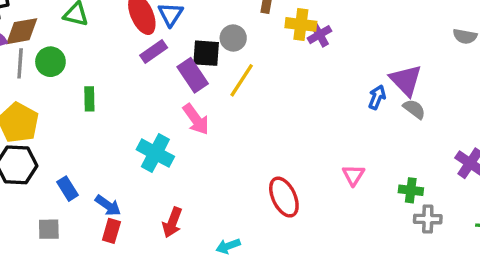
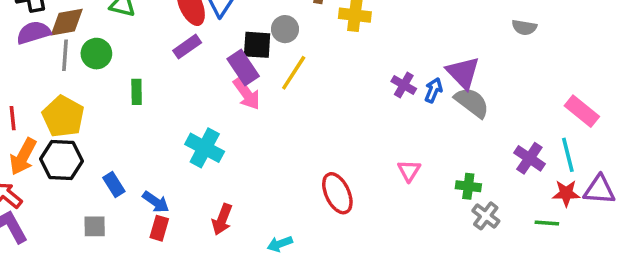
purple cross: (319, 35) -> (404, 85), moved, turned -30
purple rectangle: (154, 52) -> (187, 47), moved
gray semicircle: (414, 109) -> (472, 102), size x1.5
pink arrow: (196, 119) -> (247, 94), moved
gray cross: (428, 219) -> (486, 216), turned 36

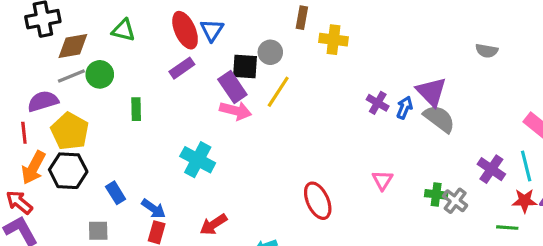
purple semicircle: (34, 33) -> (43, 101), moved
gray line: (65, 55) -> (71, 76), turned 64
pink arrow: (247, 94) -> (236, 111), turned -40
gray cross: (486, 216) -> (455, 201), moved
red arrow: (222, 219) -> (213, 224), turned 36

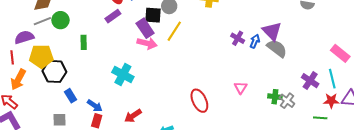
yellow pentagon: (70, 131) -> (41, 56), turned -30
black hexagon: (68, 171) -> (54, 71), moved

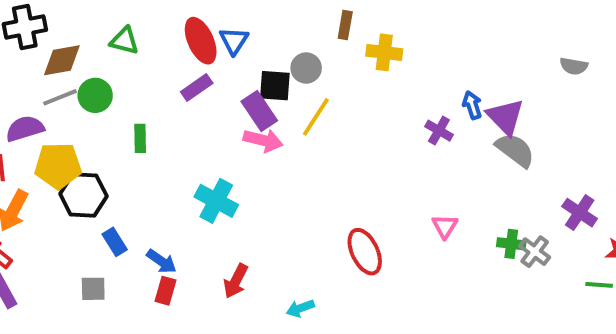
blue arrow: (255, 41) -> (472, 105), moved, turned -40
red arrow: (133, 116) -> (236, 281), turned -30

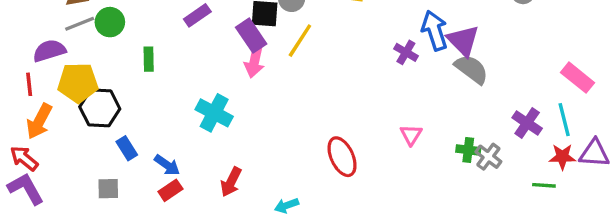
blue arrow: (472, 105) -> (435, 30), size x1.6
pink arrow: (263, 140) -> (255, 61), turned 88
red rectangle: (165, 291) -> (170, 190), turned 40

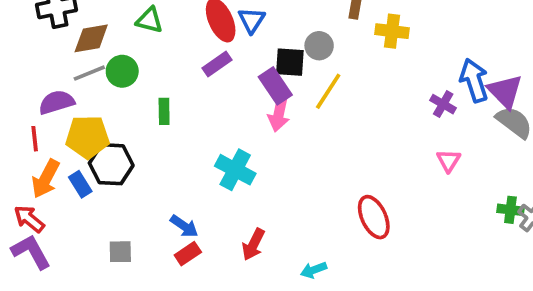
pink triangle: (411, 135) -> (449, 161), moved
blue rectangle: (127, 148) -> (80, 184), moved

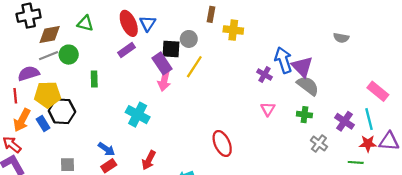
green cross: (510, 210) -> (304, 115), moved

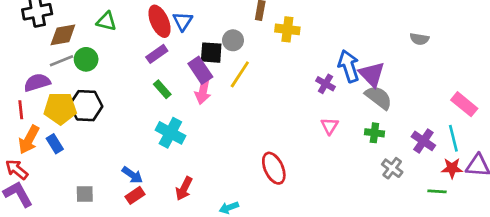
green rectangle: (94, 79) -> (162, 89), moved, turned -40
black hexagon: (62, 111) -> (86, 106), moved

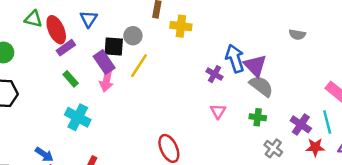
green triangle: (106, 21) -> (33, 19), moved
red ellipse: (160, 21) -> (56, 30), moved
red star: (452, 168) -> (315, 147), moved

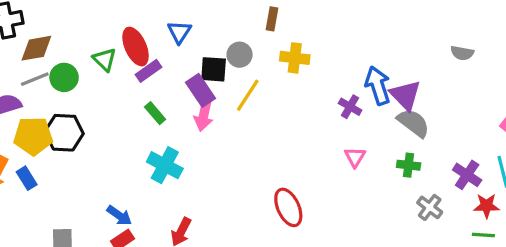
green triangle: (33, 19) -> (105, 60), moved, turned 30
yellow cross: (181, 26) -> (295, 58), moved

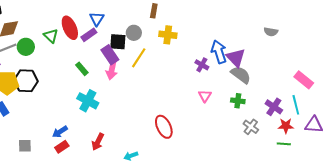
purple rectangle: (149, 71) -> (89, 35), moved
blue arrow: (119, 216) -> (60, 132), turned 112

